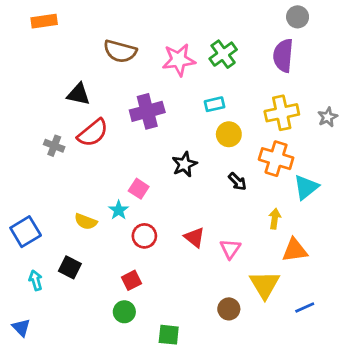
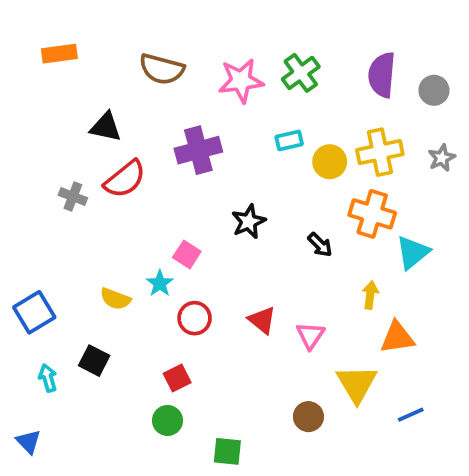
gray circle: (298, 17) -> (434, 90), moved
orange rectangle: (44, 21) -> (59, 54), moved
yellow circle: (229, 134) -> (330, 162), moved

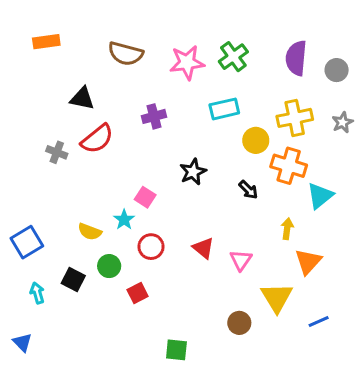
cyan rectangle: (289, 140) -> (224, 109), size x1.4
purple cross: (198, 150) -> (154, 116), size x0.7
yellow circle: (330, 162) -> (256, 140), moved
orange triangle: (397, 337) -> (308, 262), turned -40
green circle: (167, 420) -> (109, 266), moved

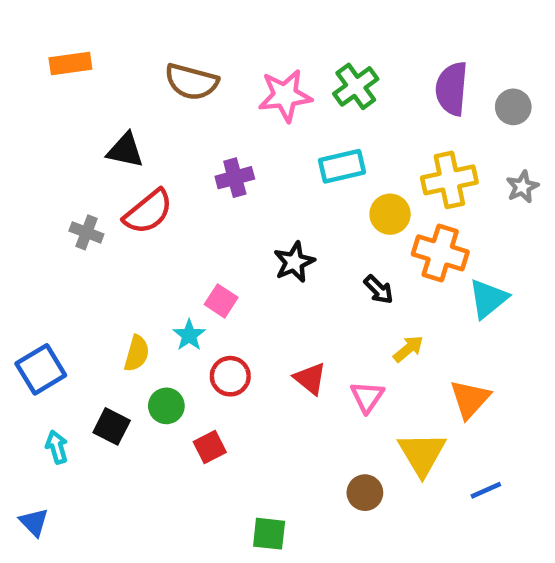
yellow arrow: (287, 229) -> (408, 349), moved, turned 42
yellow semicircle: (90, 232) -> (137, 353), turned -95

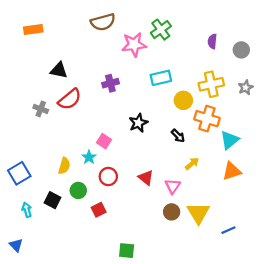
brown semicircle: (191, 82) -> (103, 22), moved, turned -30
green cross: (356, 86) -> (161, 30), moved
purple semicircle: (452, 89) -> (212, 41), size x0.6
orange triangle: (470, 399) -> (232, 171), moved, turned 30
brown circle: (365, 493) -> (172, 212), moved

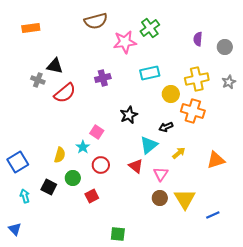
gray cross: (41, 109) -> (38, 80), moved
black arrow: (178, 136) -> (166, 127), turned 112
cyan triangle: (230, 140) -> (149, 145), moved

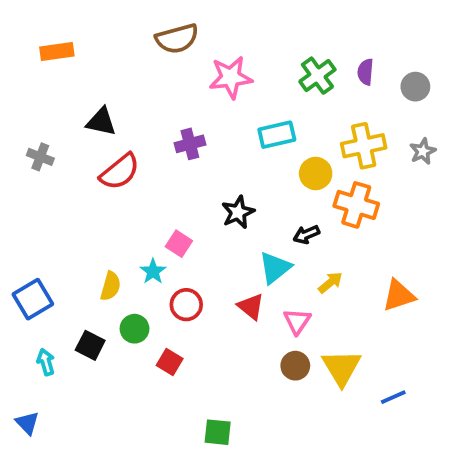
green cross: (150, 28) -> (317, 76), moved
gray cross: (38, 80) -> (40, 157), moved
red square: (92, 196) -> (170, 362), turned -32

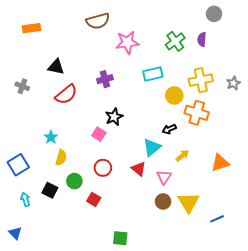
gray circle: (415, 87) -> (214, 14), moved
black star: (238, 212) -> (114, 117), moved
cyan star: (153, 271) -> (51, 137), moved

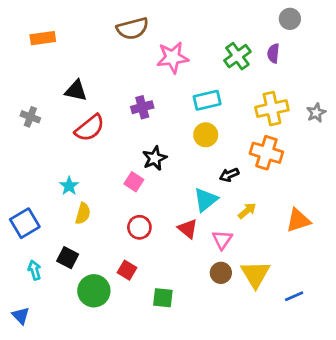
yellow circle: (174, 95) -> (206, 135), moved
green circle: (74, 181) -> (94, 291), moved, size x1.5
green square: (120, 238) -> (163, 298), moved

